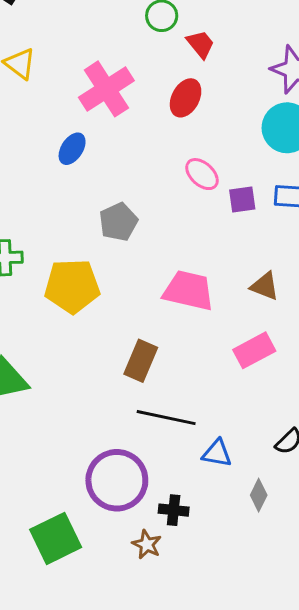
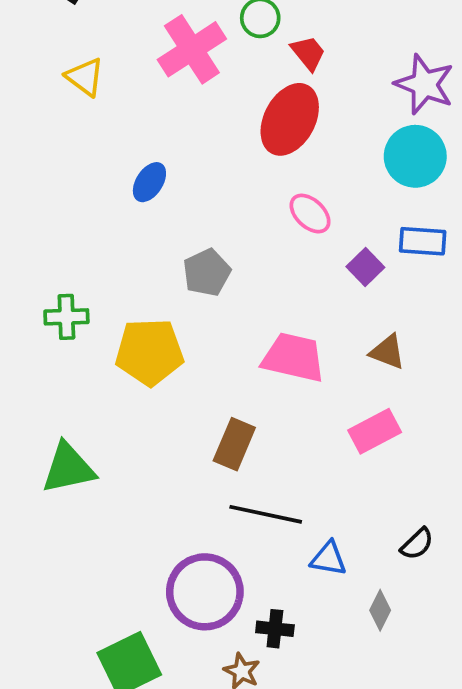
pink cross: (106, 89) -> (192, 49), moved
red ellipse: (186, 98) -> (290, 119), size x1.5
purple square: (242, 199) -> (365, 267), moved, turned -36

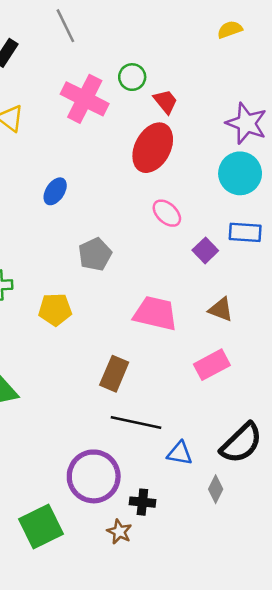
pink cross: (192, 49) -> (85, 99), turned -30
yellow pentagon: (149, 352) -> (55, 309), size x0.7
black semicircle: (417, 544) -> (241, 443), size x1.8

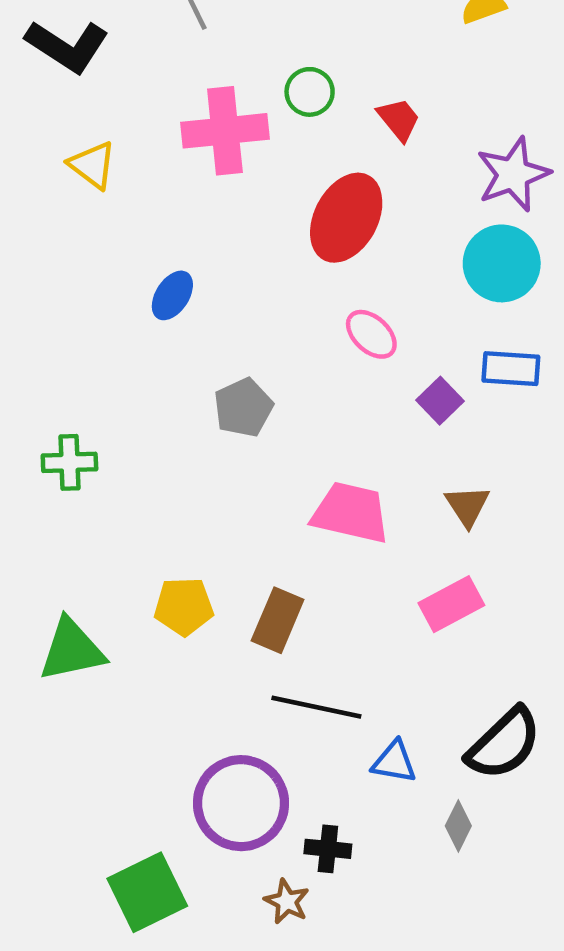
pink cross: (85, 99) -> (225, 131), turned -33
red trapezoid: (166, 101) -> (399, 119), moved
purple star: (246, 123) -> (513, 174), turned 30
yellow pentagon: (55, 309) -> (184, 606), moved
brown triangle: (221, 309) -> (467, 506), turned 36

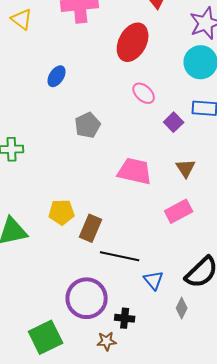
brown rectangle: (278, 620) -> (91, 228), moved
blue triangle: (394, 762) -> (154, 280), turned 40
brown star: (287, 901) -> (107, 341), turned -30

